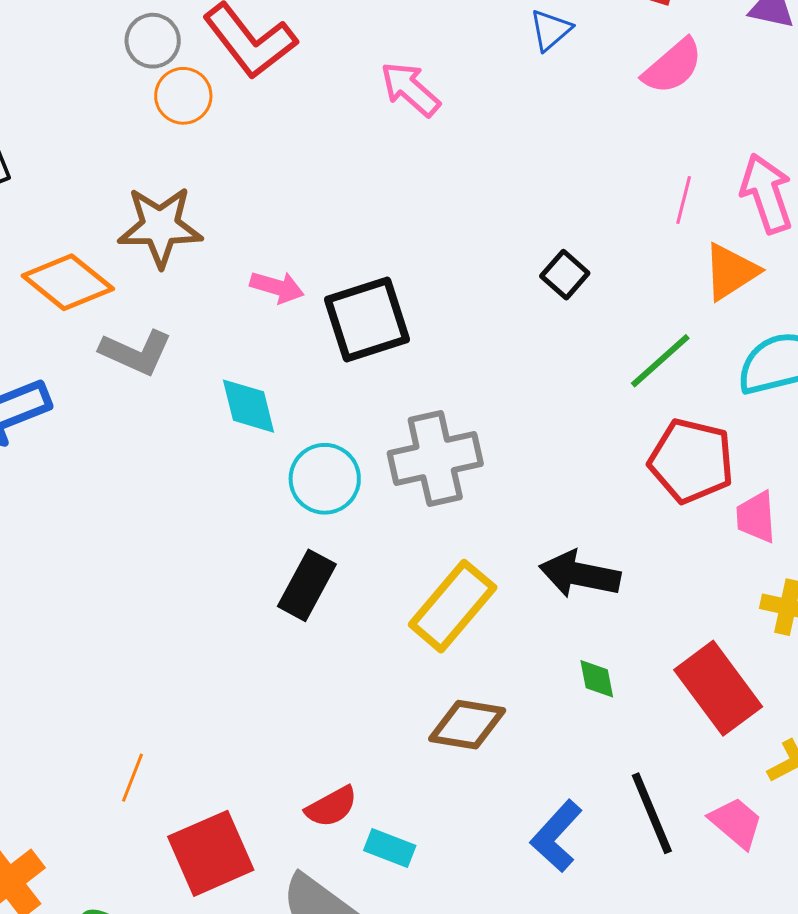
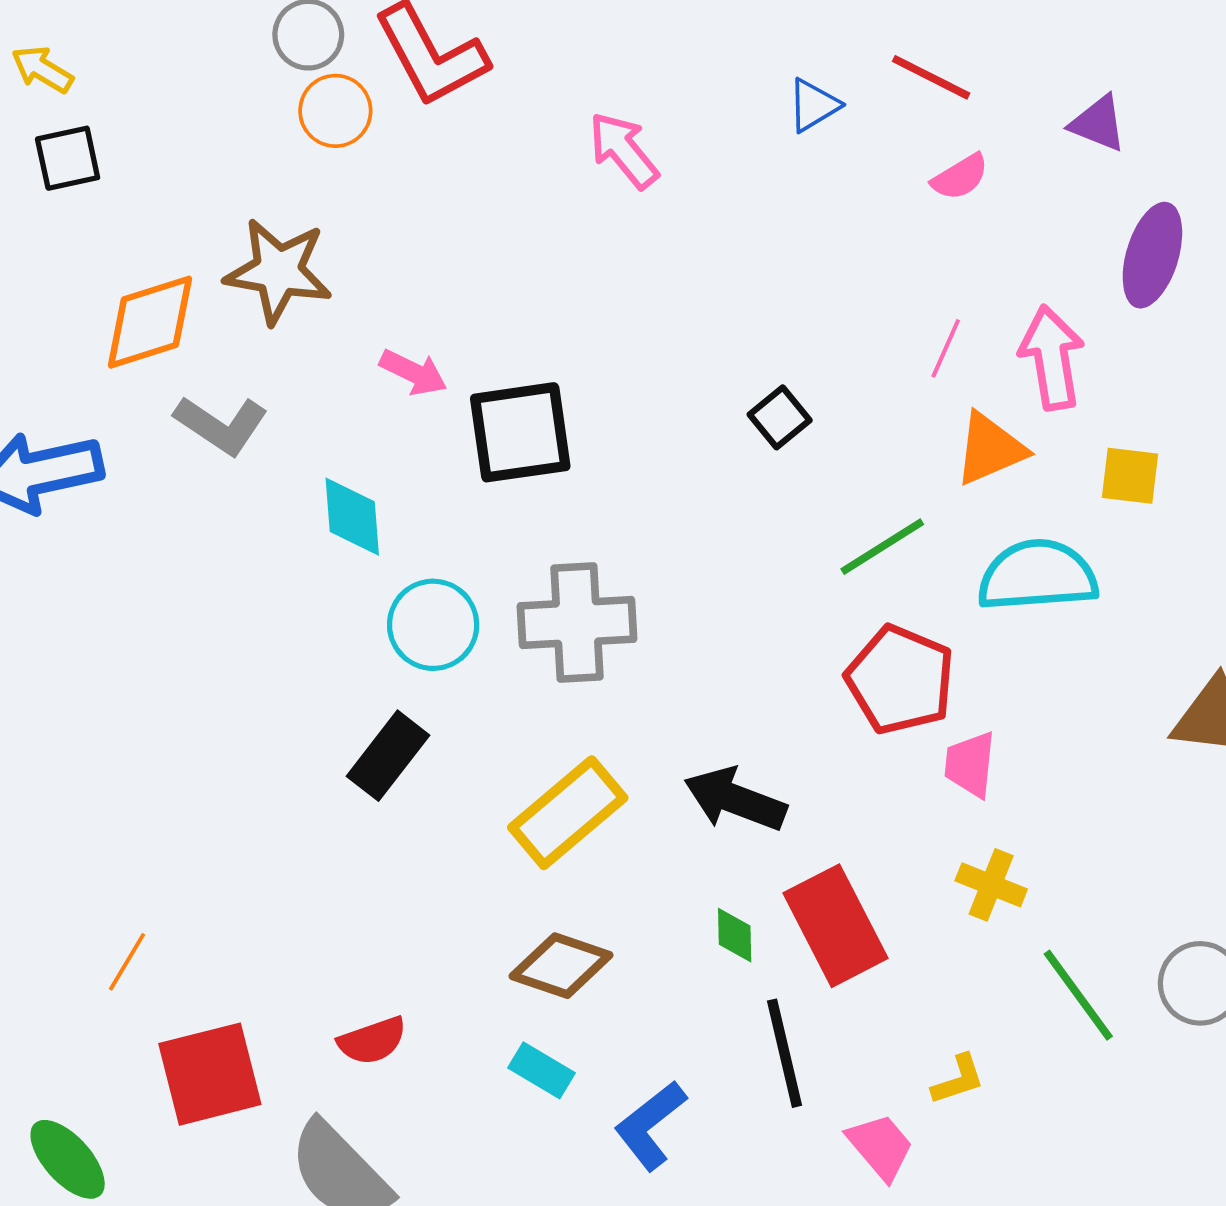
pink semicircle: (673, 66) -> (960, 177), size x0.7
orange diamond: (68, 282) -> (150, 322), turned -66
red rectangle: (718, 688) -> (836, 926), moved
black line: (652, 813) -> (784, 1053), moved
cyan rectangle: (390, 848) -> (542, 1070), moved

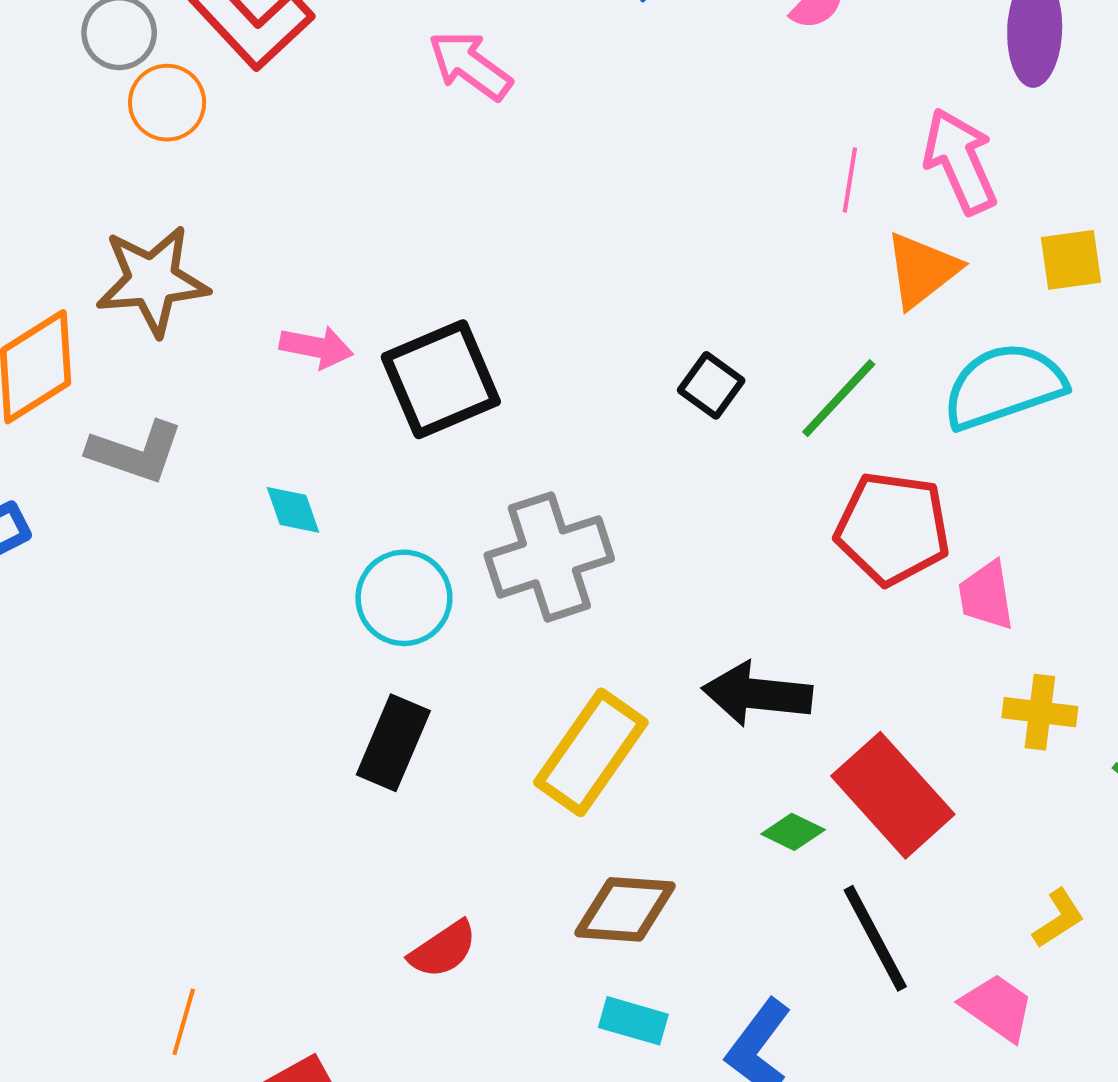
black square: (780, 417) -> (711, 385), moved
cyan diamond: (352, 517) -> (293, 510), size x0.7
green diamond: (735, 935) -> (793, 832), turned -48
red semicircle: (372, 1041) -> (443, 949), moved

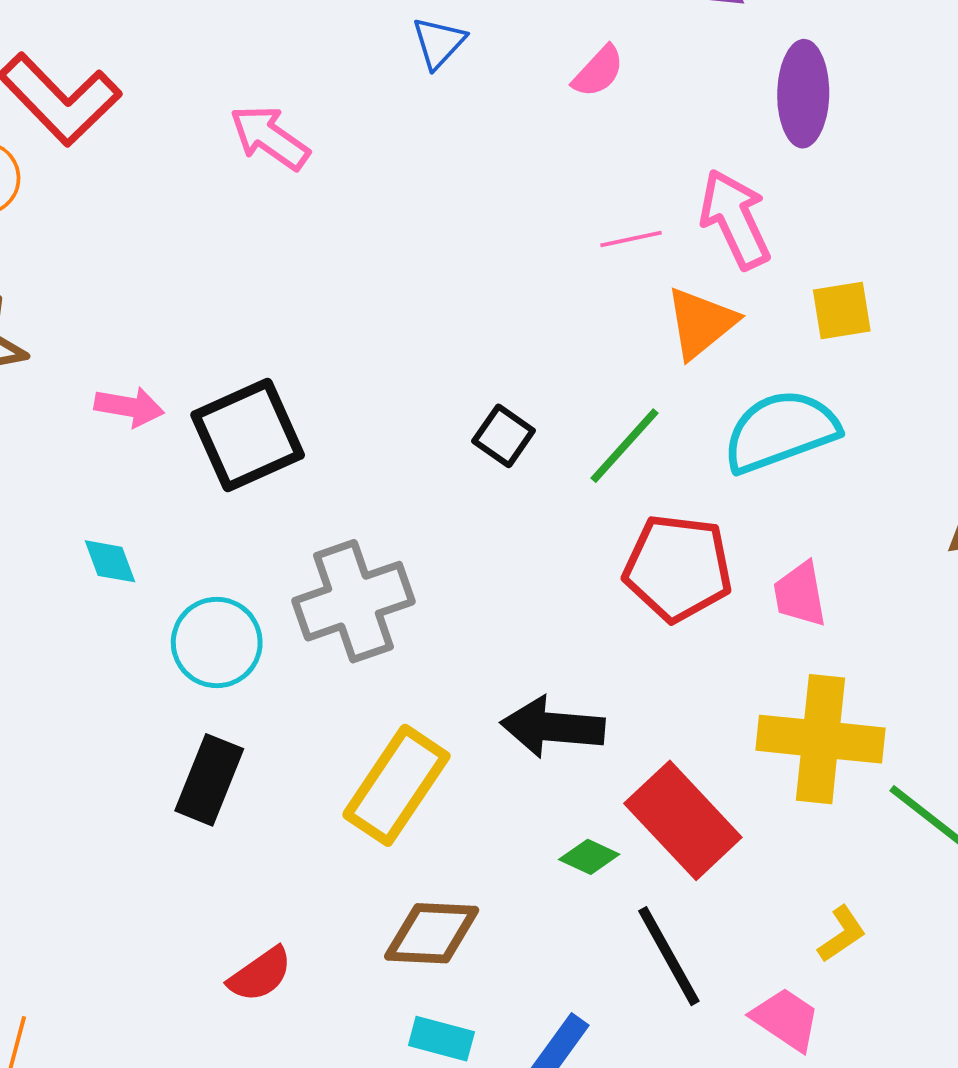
pink line: (850, 180) -> (631, 239), turned 70
pink trapezoid: (986, 595) -> (800, 594), moved
yellow cross: (1040, 712) -> (821, 739), size x1.8

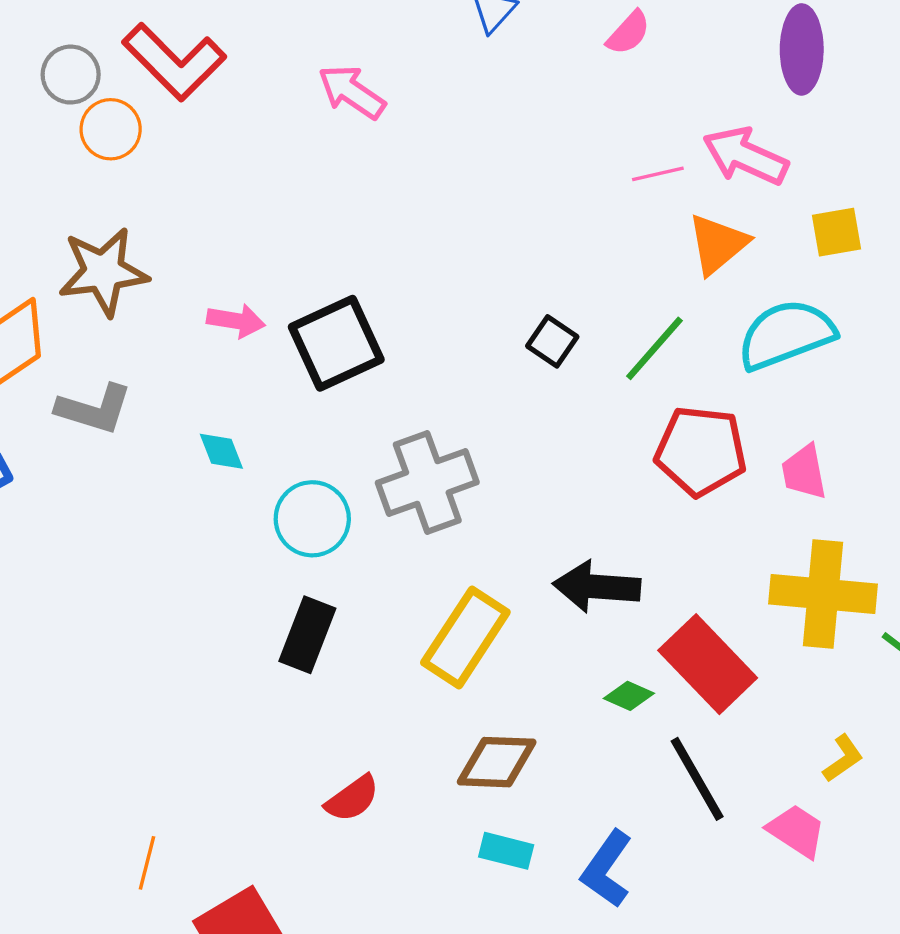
pink arrow: (735, 219) -> (745, 156), turned -40

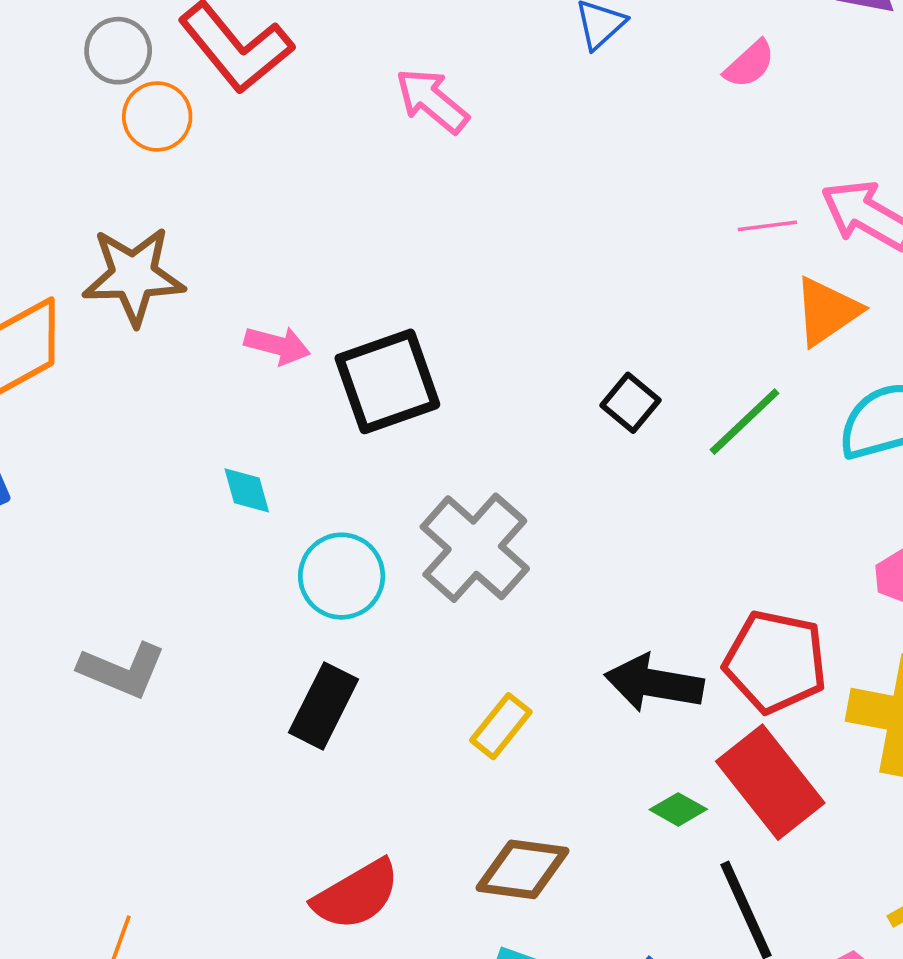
gray L-shape: (94, 409) -> (122, 670), moved
red pentagon: (701, 451) -> (775, 662), moved
gray cross: (427, 482) -> (475, 548), turned -34
yellow rectangle: (465, 637) -> (501, 726), size x0.6
red semicircle: (352, 799) -> (356, 895), size x1.4

